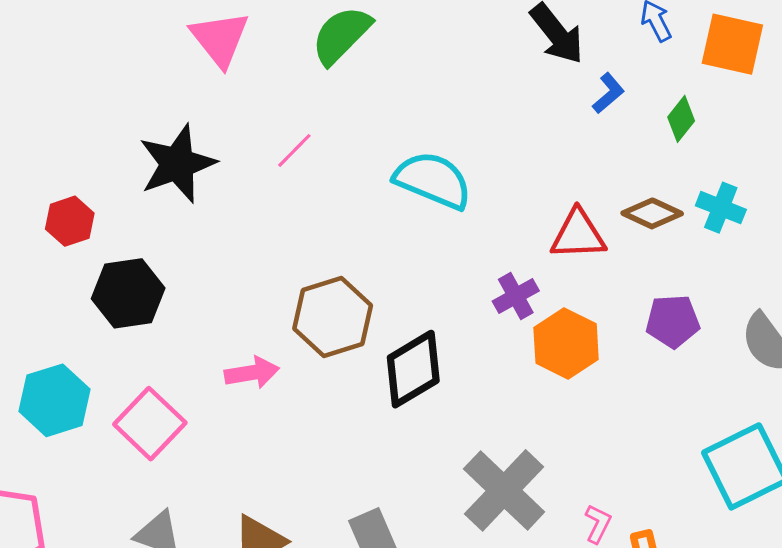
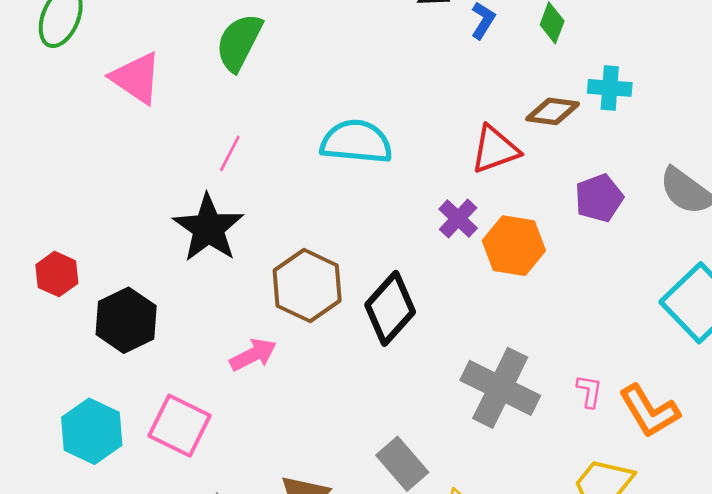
black star: (177, 164) -> (208, 228), moved

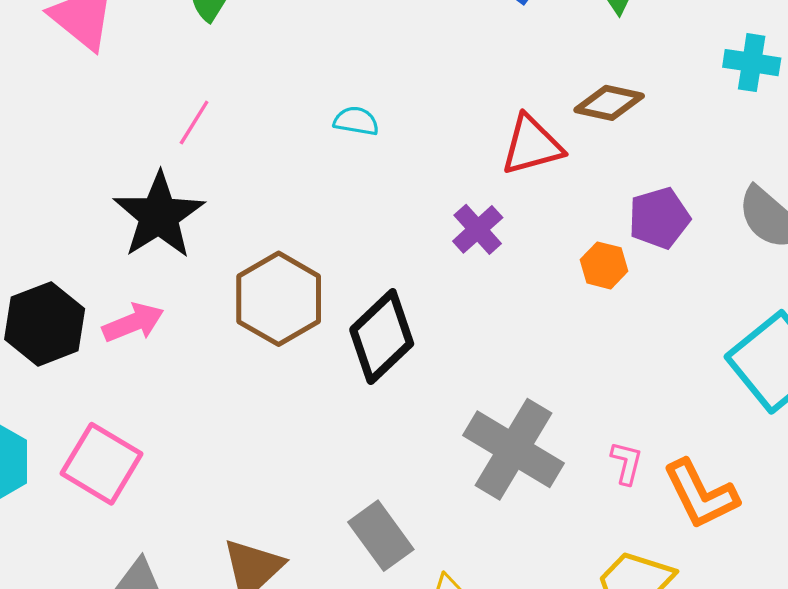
cyan cross: (610, 88) -> (752, 63), moved
cyan semicircle: (356, 142) -> (356, 121), size x0.5
orange hexagon: (514, 246) -> (604, 265), moved, size x0.6
pink arrow: (253, 355) -> (133, 323), moved

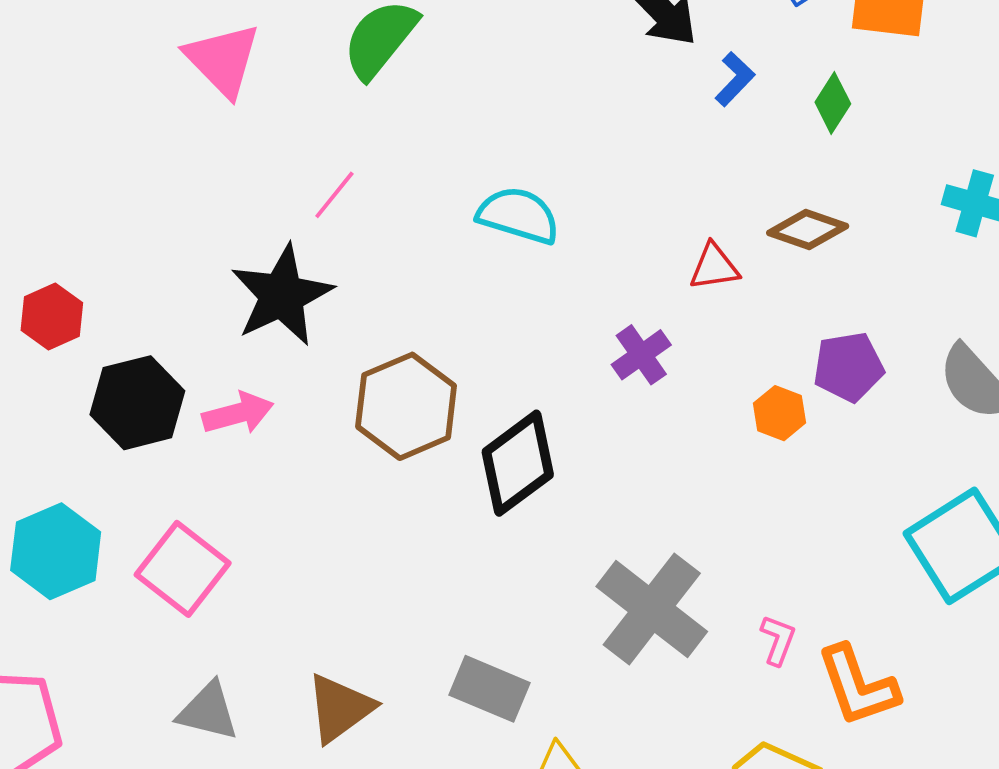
cyan semicircle: (356, 121) -> (518, 215), size x1.6
red triangle: (532, 145) -> (714, 267), size x0.7
gray rectangle: (381, 536) -> (490, 689), turned -38

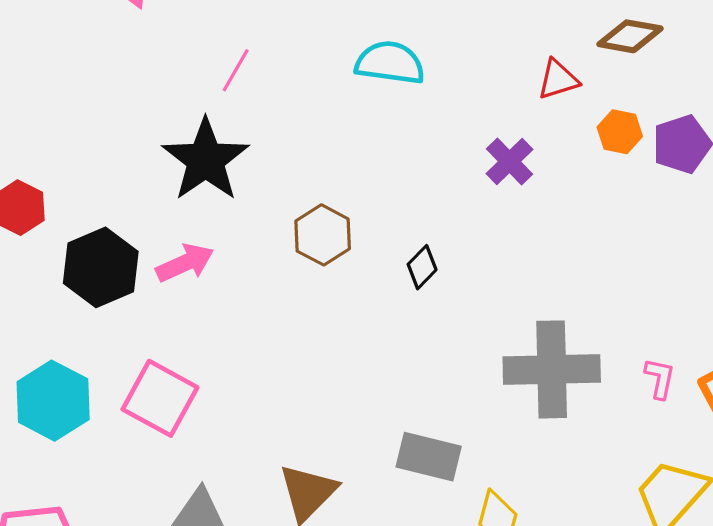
brown hexagon: (406, 406) -> (323, 235), size x0.7
orange hexagon: (780, 413) -> (620, 132), moved
black diamond: (518, 463) -> (422, 267), size x0.5
gray cross: (652, 609) -> (552, 369), turned -30

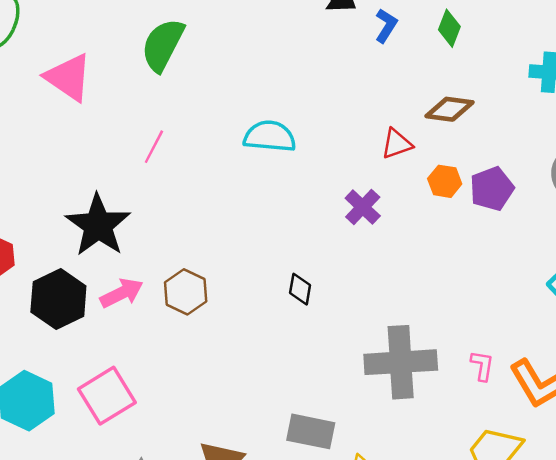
black star: (206, 160) -> (98, 225), moved
brown hexagon: (323, 235) -> (186, 292), moved
black diamond: (422, 267) -> (300, 289), turned -32
pink square: (160, 398) -> (107, 396), turned 32

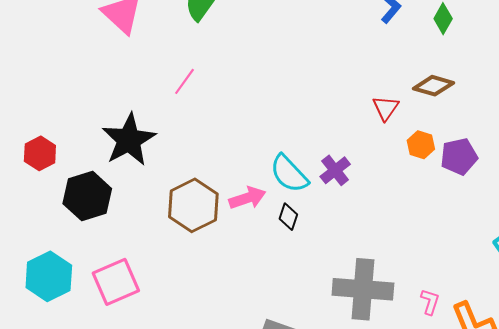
cyan semicircle: (270, 136) -> (289, 174), moved, turned -147
red triangle: (397, 144) -> (386, 108), turned -44
purple cross: (363, 207) -> (335, 170), moved
brown hexagon: (186, 292) -> (193, 205), size x1.4
pink arrow: (122, 293) -> (247, 198), moved

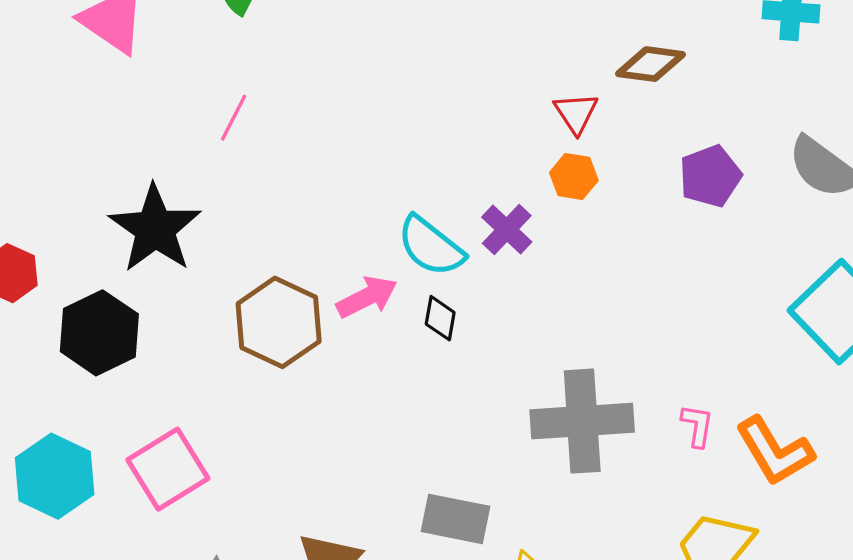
orange hexagon: (421, 145) -> (574, 177), moved

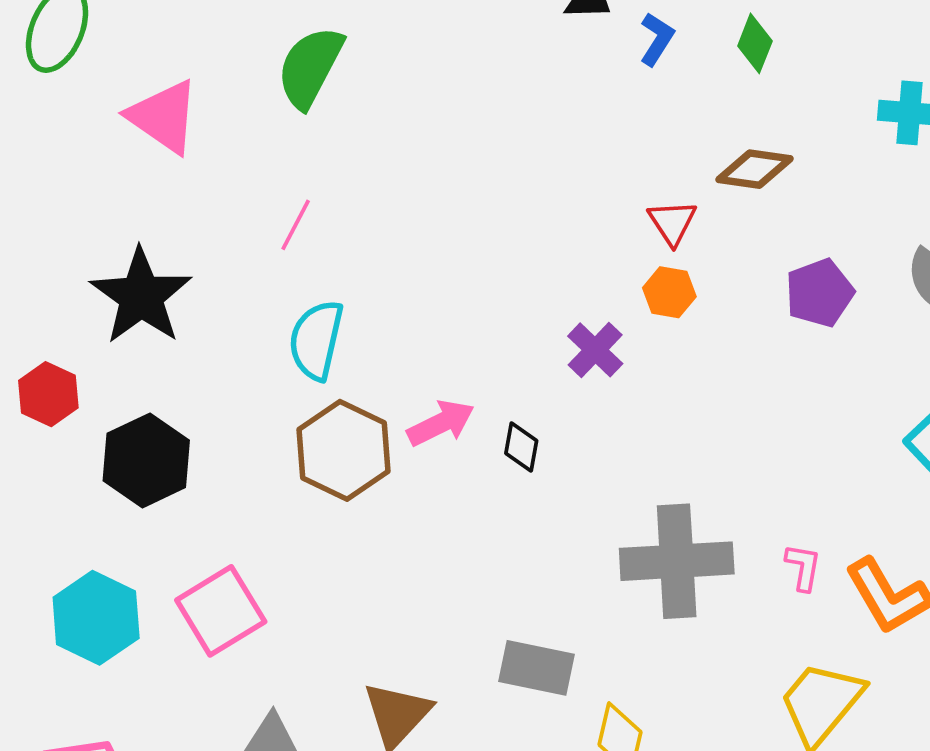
black star: (155, 229) -> (141, 296), moved
cyan semicircle: (431, 246) -> (316, 340), moved, turned 64

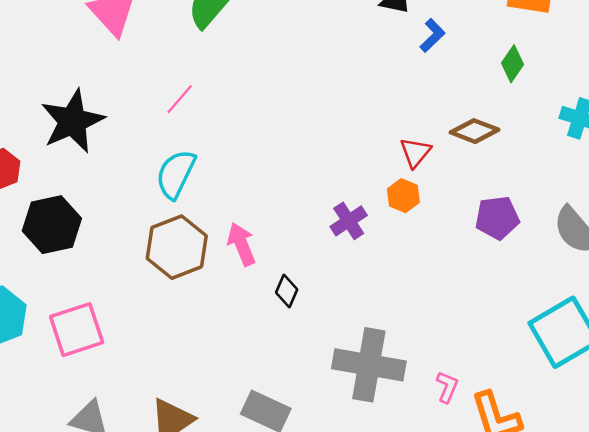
green diamond: (755, 43) -> (513, 64), moved
pink arrow: (441, 423) -> (242, 244), turned -99
black diamond: (521, 447) -> (287, 291), moved

